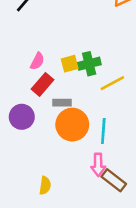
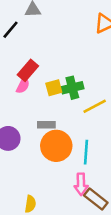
red rectangle: (42, 84) -> (28, 70), moved

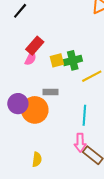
orange circle: (56, 146) -> (35, 110), moved

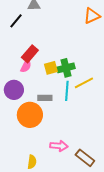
purple circle: (18, 104) -> (14, 90), moved
cyan line: (84, 115) -> (67, 91), moved
pink arrow: (80, 143) -> (59, 146), moved, turned -84

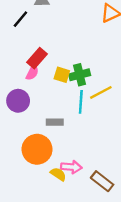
yellow square: (51, 68) -> (62, 75), turned 32
gray rectangle: (45, 98) -> (55, 122), moved
orange circle: (30, 115) -> (37, 149), moved
yellow semicircle: (32, 162) -> (58, 174), moved, turned -64

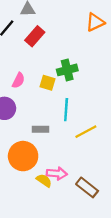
red rectangle: (37, 58) -> (35, 36), moved
green cross: (80, 75) -> (67, 70), moved
yellow line: (101, 92) -> (86, 132), moved

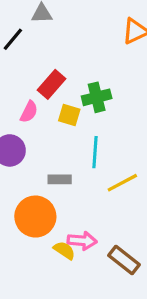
red rectangle: (35, 36) -> (51, 84), moved

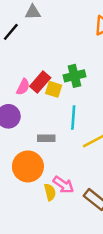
red rectangle: (51, 84) -> (40, 82), moved
pink arrow: (82, 241) -> (63, 185), turned 30
yellow semicircle: (64, 250) -> (50, 192), turned 42

